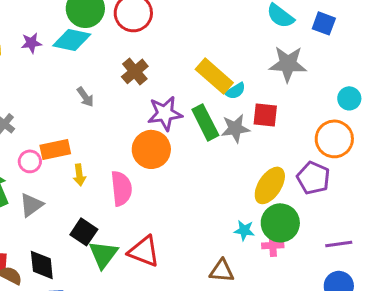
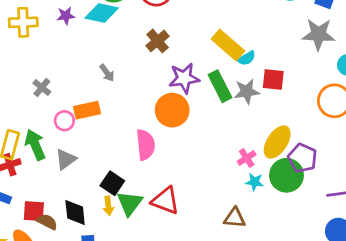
gray star: (288, 64) -> (318, 34), moved
gray arrow: (85, 97) -> (107, 73), moved
yellow arrow: (79, 175) -> (108, 206), moved
purple pentagon: (313, 178) -> (302, 158), moved
pink cross: (273, 245) -> (247, 158), moved, turned -30

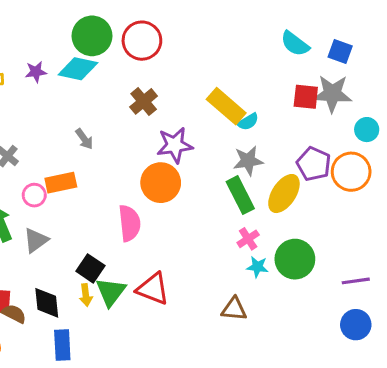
red square: (273, 80) -> (306, 97), moved
green rectangle: (220, 86) -> (240, 195), moved
yellow ellipse: (277, 142) -> (284, 194), moved
purple pentagon: (302, 158) -> (314, 164), moved

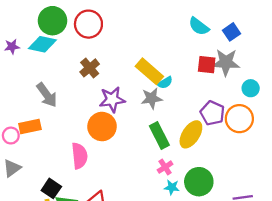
blue square: (340, 52) -> (231, 32), turned 36
gray arrow: (84, 139) -> (47, 95), size x1.6
gray star: (248, 161) -> (152, 98), moved

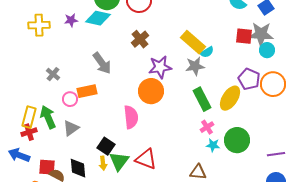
cyan circle: (251, 88) -> (267, 50), moved

